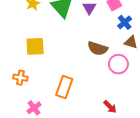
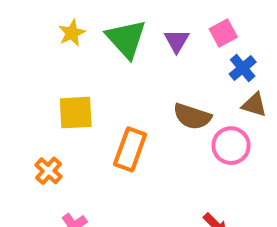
orange cross: (20, 78) -> (49, 171), turned 32
orange rectangle: (64, 87) -> (130, 149), moved

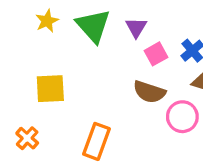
pink square: (223, 33) -> (156, 54), moved
orange rectangle: (130, 149) -> (97, 141), moved

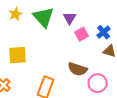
brown semicircle: (149, 92) -> (78, 69), moved
pink circle: (182, 117) -> (98, 83), moved

